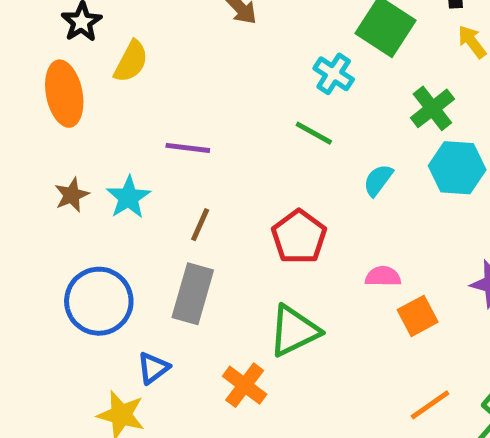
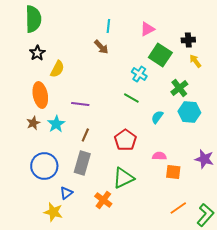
orange ellipse: (64, 94) -> (40, 95), moved
orange square: (418, 316) -> (173, 172), turned 35

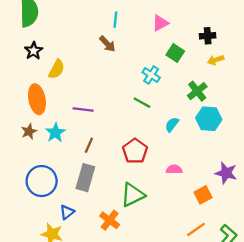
green square: (160, 55) -> (175, 53), size x0.7
yellow arrow: (195, 61) -> (216, 60), turned -72
orange square: (173, 172) -> (203, 195), moved, turned -35

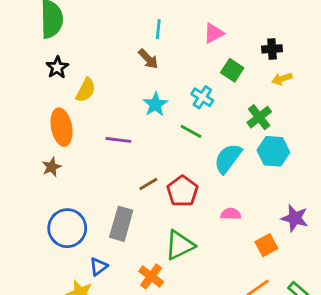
cyan semicircle: (172, 125) -> (228, 158), size x1.6
cyan star: (55, 133) -> (155, 104), moved
brown line: (89, 145) -> (148, 184), moved, turned 35

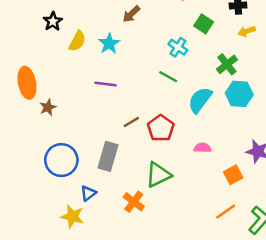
brown arrow: (148, 59) -> (131, 14), turned 90
cyan star: (155, 104) -> (109, 44), moved
orange ellipse: (62, 127) -> (27, 83), moved

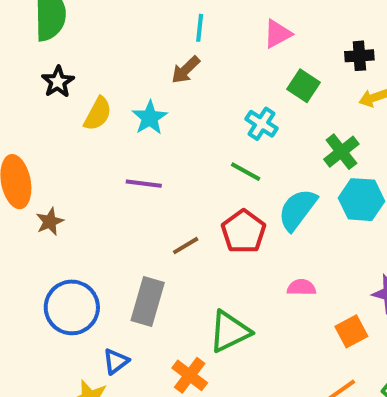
red pentagon: (161, 128) -> (244, 232), moved

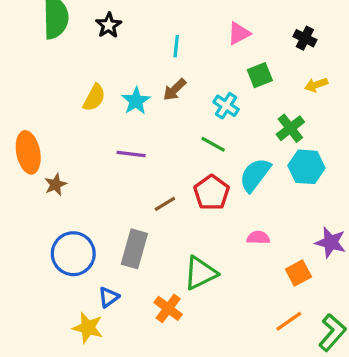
cyan line: (200, 28) -> (176, 46), moved
black cross: (359, 56) -> (305, 38), moved, turned 30
brown arrow: (186, 70) -> (175, 90), moved
black star: (58, 82) -> (109, 25), moved
green square: (303, 86) -> (260, 75), turned 35

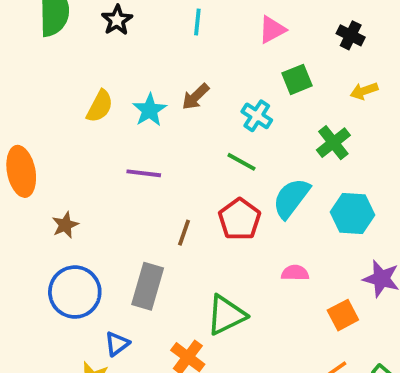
cyan line: (176, 46) -> (197, 22), moved
cyan hexagon: (306, 167) -> (353, 214), moved
brown star: (56, 185) -> (65, 225), moved
brown line: (165, 204) -> (184, 233), turned -40

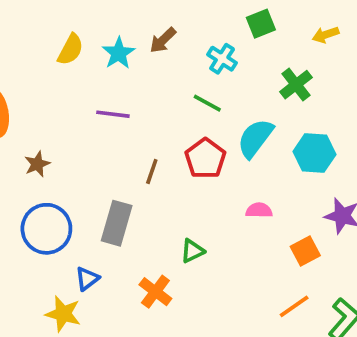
green triangle: (226, 315) -> (192, 251), size x0.6

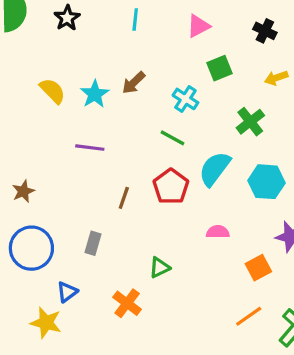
yellow semicircle: (70, 49) -> (53, 91), turned -72
gray rectangle: (117, 223) -> (93, 243), size x0.6

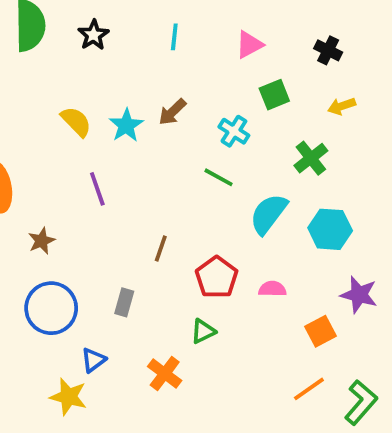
purple line: (90, 148) -> (97, 189), moved, turned 64
red pentagon: (171, 187) -> (217, 277), moved

